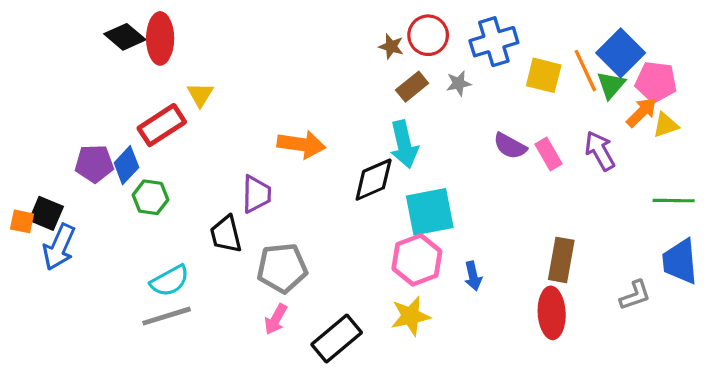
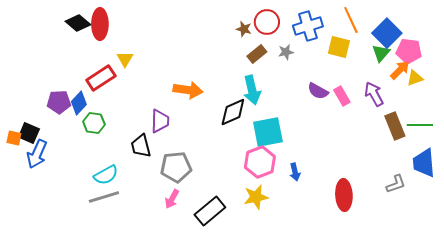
orange line: (585, 71) -> (351, 20), moved
brown rectangle: (561, 260) -> (395, 126), moved, turned -32

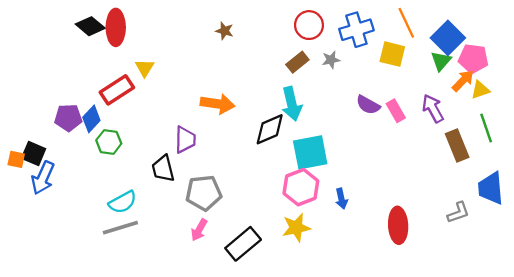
brown star: (244, 29) -> (225, 31), moved
green line: (420, 125) -> (486, 128), moved, turned 70

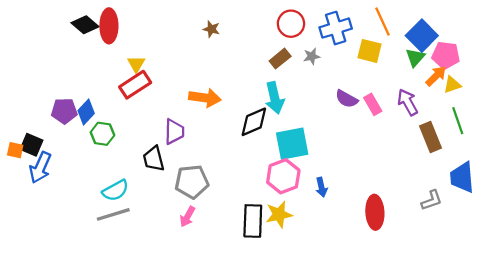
red rectangle: (117, 90) -> (135, 85), moved
black rectangle: (243, 244) -> (253, 221), moved, turned -48

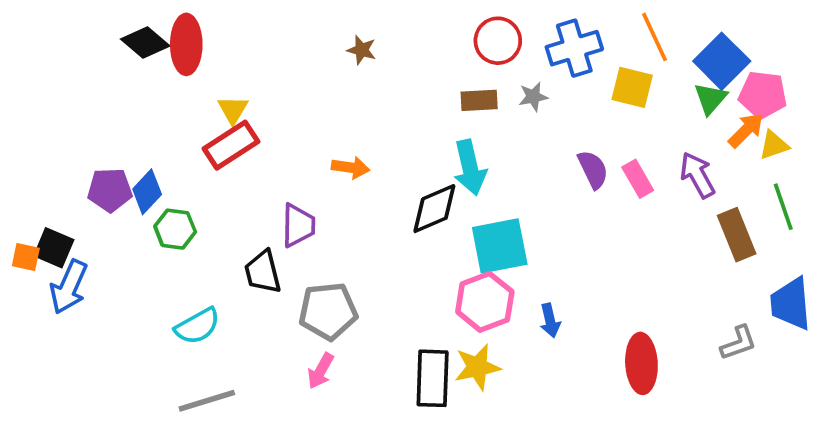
brown rectangle: (280, 59) -> (479, 100), turned 36
orange arrow: (205, 98) -> (350, 168), size x0.7
purple semicircle: (347, 99) -> (593, 169), turned -145
gray line: (113, 214) -> (207, 401), moved

